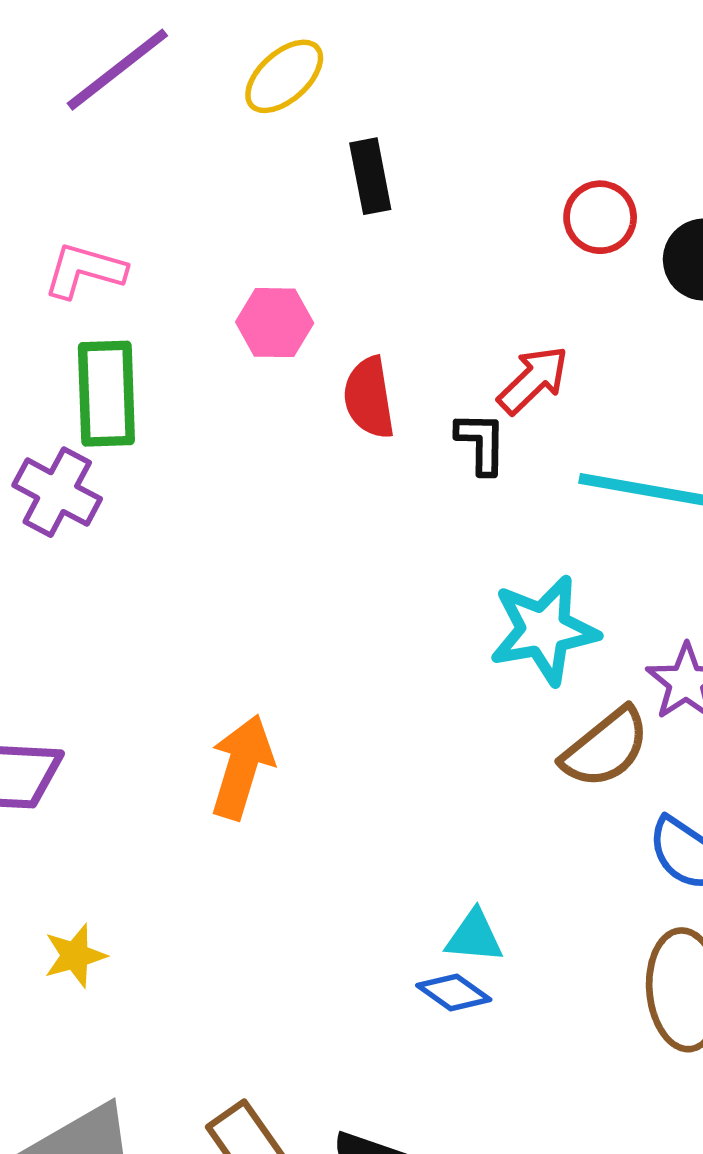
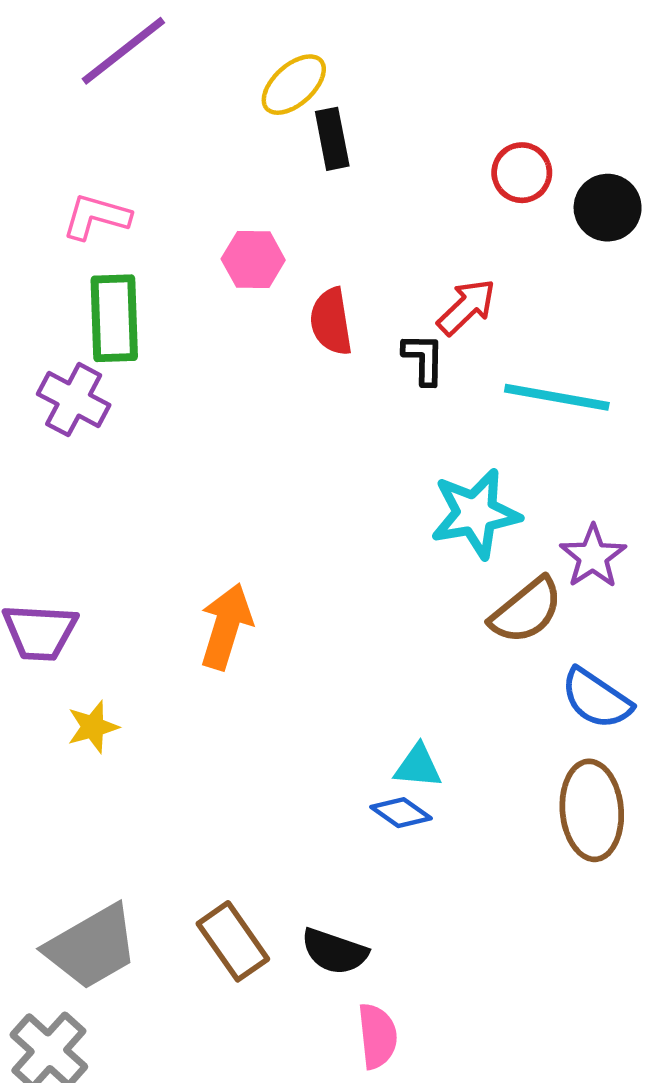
yellow ellipse: (284, 76) -> (294, 85), moved
yellow star: (75, 956) -> (93, 727), moved

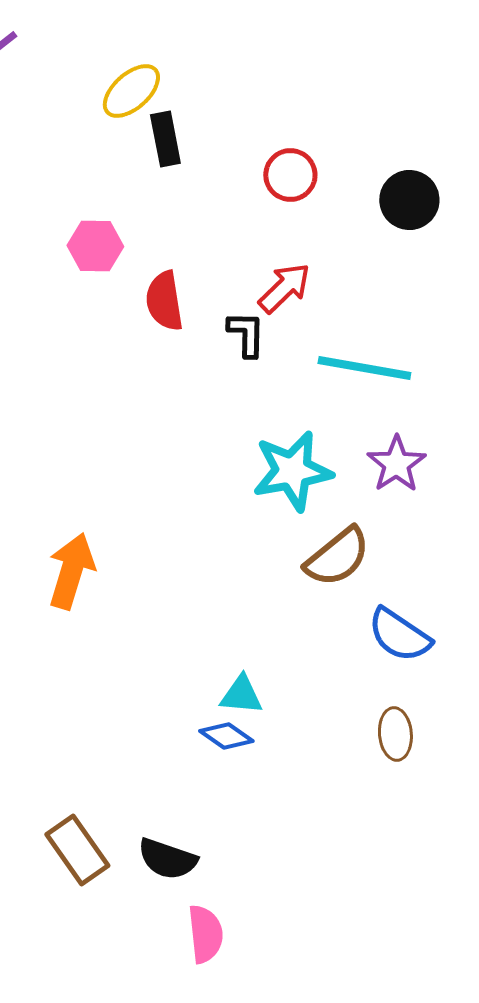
red circle: (522, 173) -> (290, 175), moved
purple star: (593, 556) -> (396, 464), moved
brown ellipse: (592, 810) -> (395, 734), size x0.6

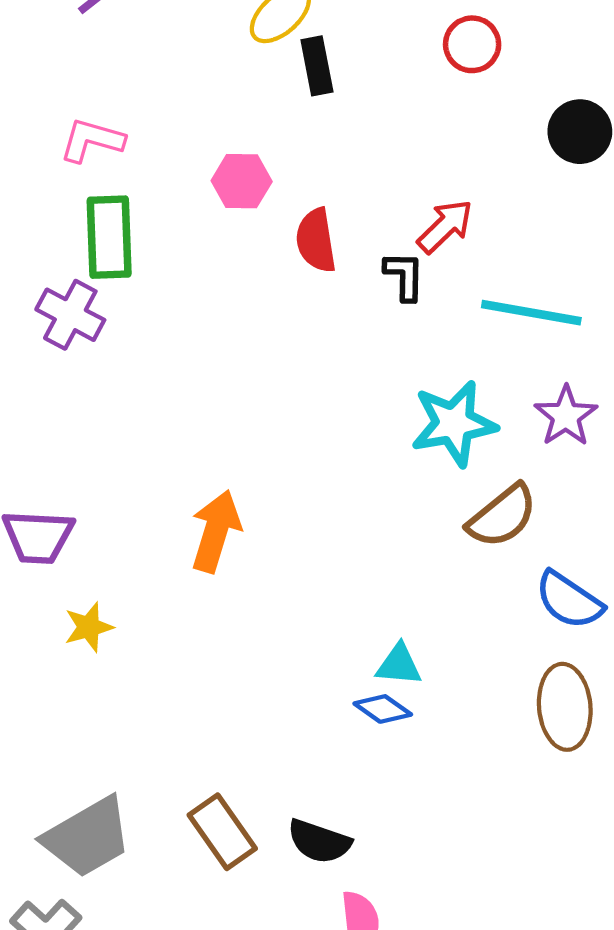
red circle: (290, 175) -> (472, 44), moved
brown ellipse: (395, 734) -> (565, 707), size x1.5

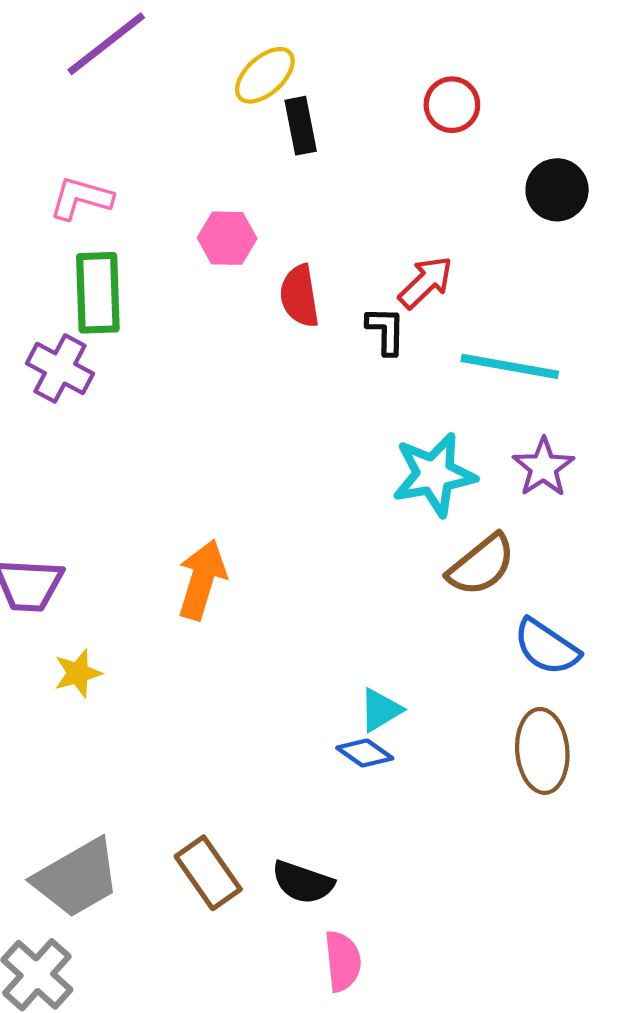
cyan triangle: (399, 665) -> (380, 710), turned -36

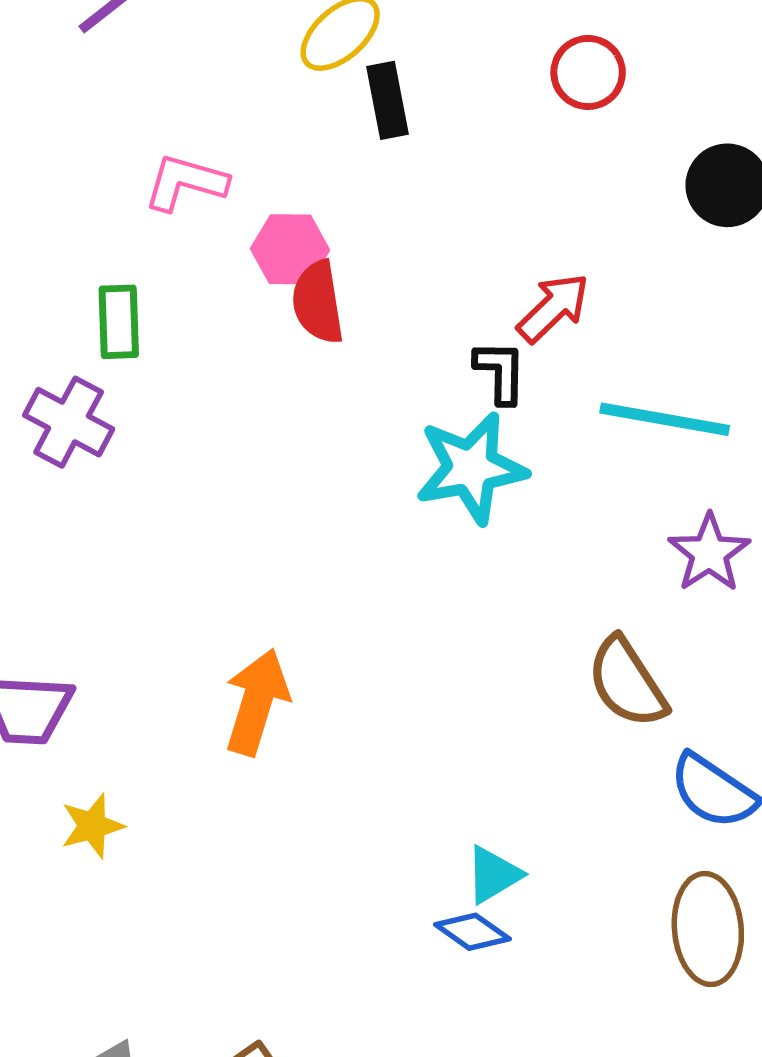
pink L-shape: (81, 198) -> (186, 183), moved
green rectangle: (98, 293) -> (119, 322), size x0.7
red semicircle: (300, 296) -> (318, 302), moved
cyan star: (434, 475) -> (471, 468), moved
brown semicircle: (481, 565) -> (627, 682), turned 96

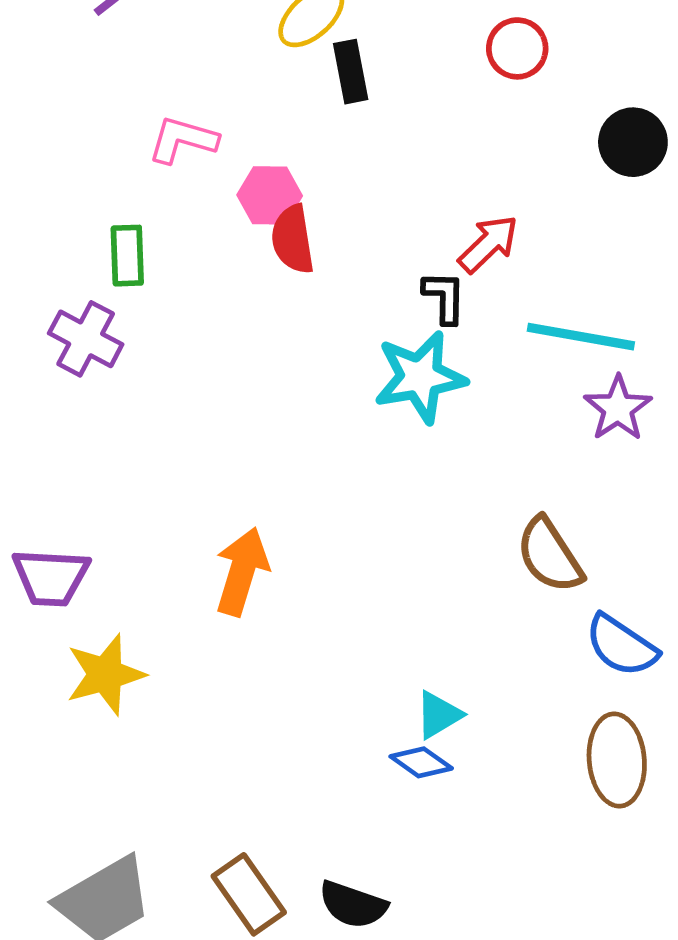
purple star: (709, 553) -> (618, 408), moved
yellow star: (92, 826) -> (105, 674), size x1.5

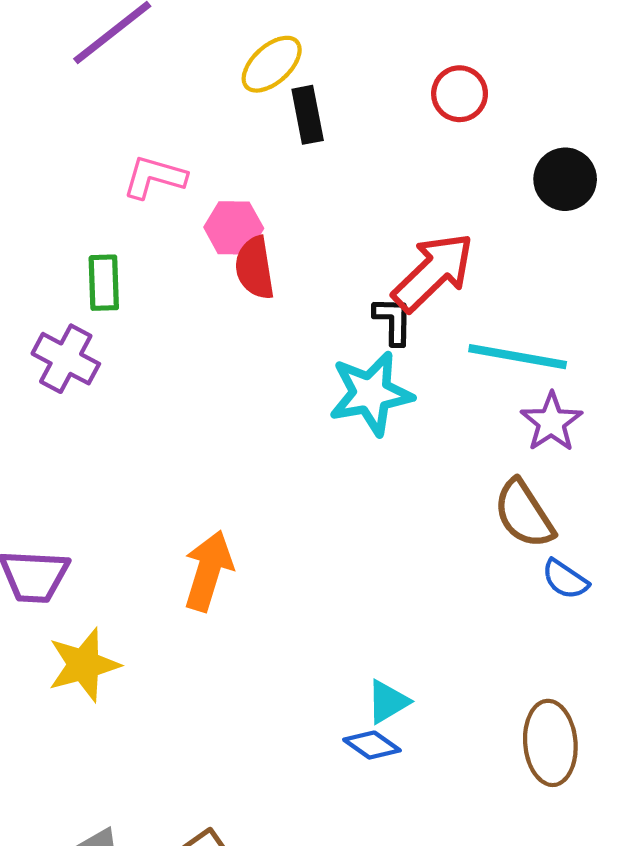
red arrow: (488, 244) -> (433, 272), size x1.5
brown semicircle: (550, 555) -> (524, 514), moved
blue semicircle: (621, 645) -> (565, 579), moved, size x0.7

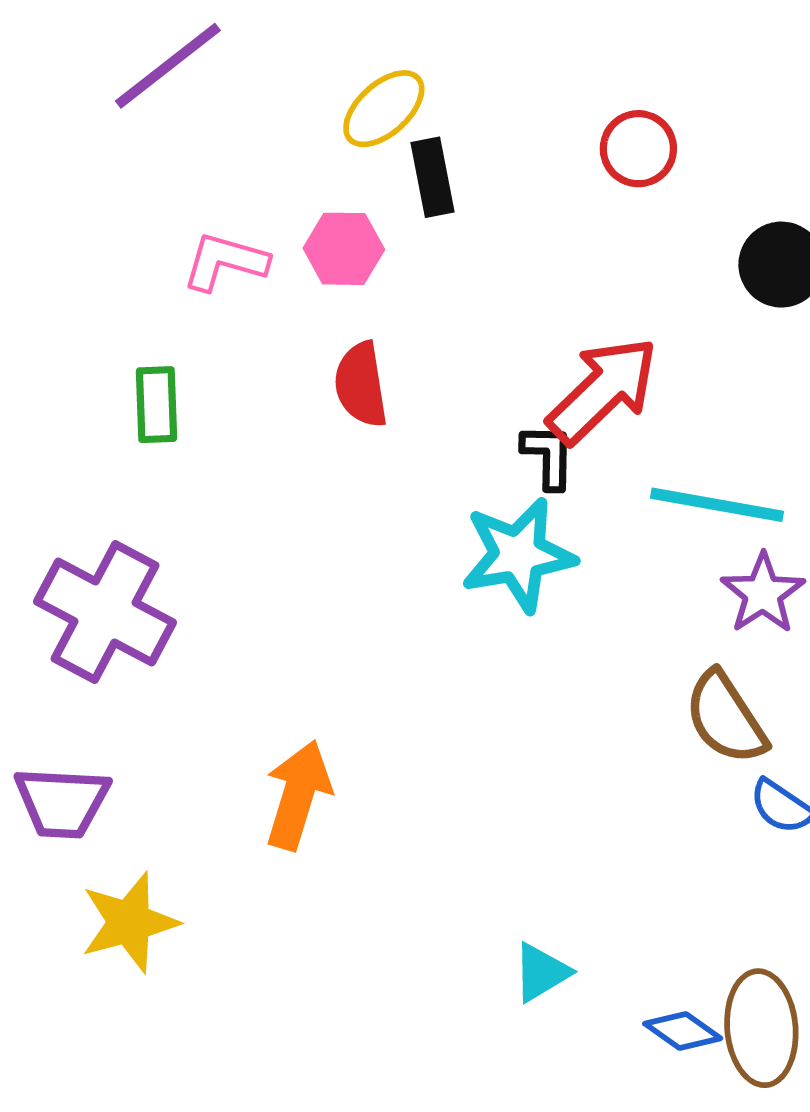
pink hexagon: (234, 228) -> (344, 249), moved
purple cross: (66, 359) -> (105, 612), moved, size x1.5
blue diamond: (372, 745) -> (683, 1031), moved

